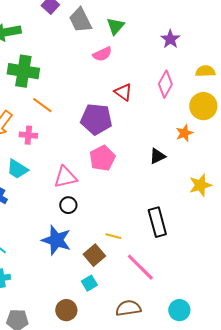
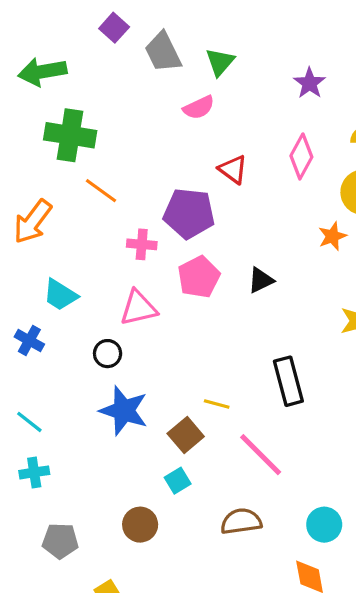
pink cross: (28, 135) -> (142, 244), moved
black triangle: (157, 156) -> (261, 280), moved
black circle: (68, 205) -> (108, 354), moved

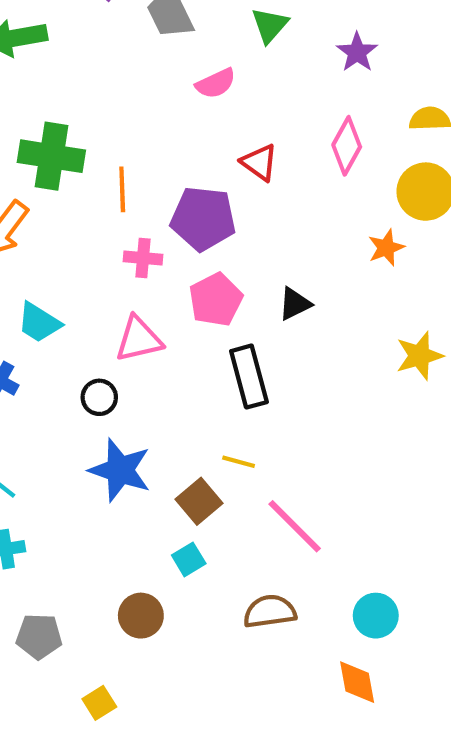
green triangle: (220, 62) -> (270, 25), moved
green cross: (70, 135) -> (51, 156), moved
orange line: (101, 191) -> (122, 189), moved, turned 52
black rectangle: (288, 381) -> (249, 377), moved

